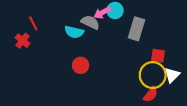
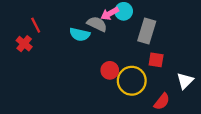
red square: (158, 56) -> (156, 60), moved
red circle: (81, 65) -> (110, 70), moved
yellow circle: (153, 75) -> (132, 81), moved

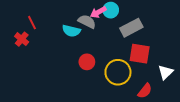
gray rectangle: (147, 31) -> (131, 28), turned 45
red square: (156, 60) -> (140, 54), size x1.5
red circle: (110, 70) -> (87, 62), moved

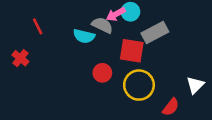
red cross: (22, 39) -> (20, 58), moved
red square: (140, 54) -> (132, 51), moved

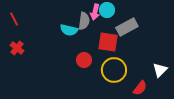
pink arrow: (116, 14) -> (95, 12), turned -49
gray semicircle: (102, 25) -> (84, 21), turned 72
red line: (38, 26) -> (14, 19), moved

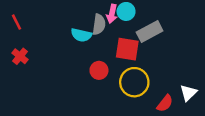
white triangle: (160, 70) -> (188, 93), moved

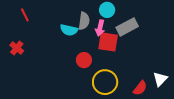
pink arrow: (112, 14) -> (100, 28), moved
red line: (16, 22) -> (25, 15), moved
yellow circle: (134, 82) -> (105, 82), moved

